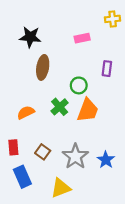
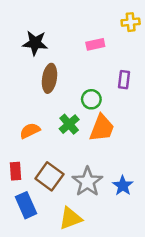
brown square: (43, 152) -> (49, 176), size x1.5

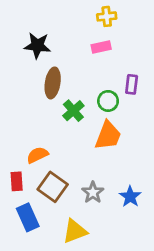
yellow cross: (131, 22) -> (107, 16), moved
green circle: (91, 99) -> (108, 101), moved
green cross: (69, 124) -> (73, 111), moved
orange semicircle: (30, 131) -> (37, 155), moved
gray star: (87, 182) -> (93, 192), size x0.7

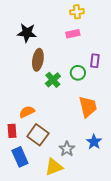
orange trapezoid: (108, 136) -> (88, 107), moved, turned -35
gray star: (93, 192) -> (67, 149), moved

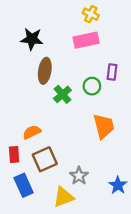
yellow cross: (77, 12) -> (91, 14), turned 32
pink rectangle: (73, 34) -> (86, 40), size x1.5
brown square: (38, 135) -> (45, 159), turned 30
blue star: (94, 142) -> (118, 185), moved

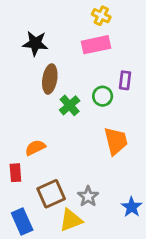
brown square: (45, 159) -> (51, 194), moved
blue rectangle: (24, 185) -> (22, 221), moved

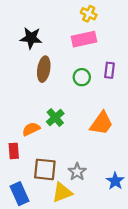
green circle: (103, 96) -> (82, 77), moved
green cross: (70, 105) -> (55, 118), moved
orange trapezoid: (116, 141) -> (101, 123), turned 50
brown square: (51, 194) -> (45, 169), turned 30

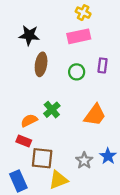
red rectangle: (14, 151) -> (24, 141), moved, turned -64
gray star: (77, 172) -> (84, 160), moved
blue star: (115, 181) -> (108, 156), moved

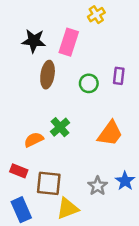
yellow cross: (83, 13) -> (96, 15), turned 32
pink rectangle: (79, 36) -> (69, 42), moved, turned -60
red rectangle: (24, 141) -> (19, 171), moved

